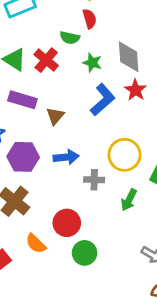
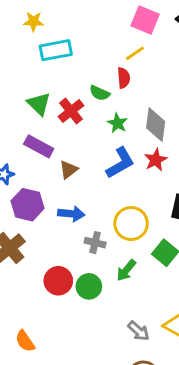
orange semicircle: (36, 244) -> (25, 341), moved
green circle: (85, 253) -> (89, 286), moved

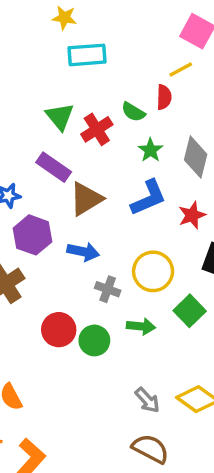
red star: (156, 160) -> (192, 215), moved
brown triangle: (69, 170) -> (86, 199), size x1.5
green arrow: (126, 270) -> (141, 326), turned -130

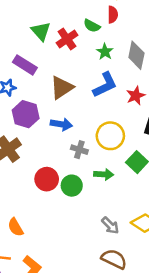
purple rectangle: (54, 167) -> (25, 65), moved

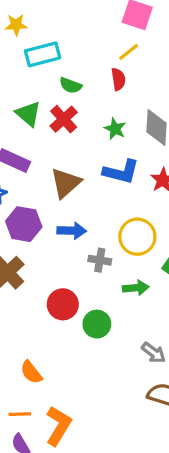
green semicircle: (92, 26) -> (71, 85), moved
blue L-shape: (105, 85) -> (121, 172), turned 48
green circle: (72, 186) -> (97, 324), moved

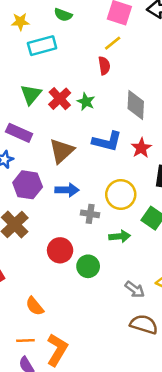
green semicircle: (71, 85) -> (63, 15), moved
green triangle: (28, 114) -> (31, 94), turned 30
green star: (115, 129) -> (86, 102), moved

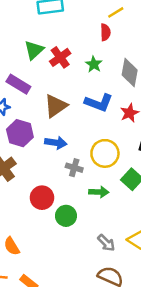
green star: (86, 102) -> (94, 64), moved

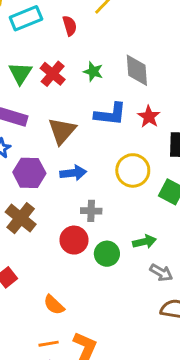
red semicircle: (105, 32) -> (70, 26), moved
gray cross: (74, 168) -> (91, 211), moved
green arrow: (99, 192) -> (144, 242), moved

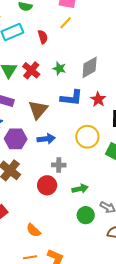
gray diamond: (137, 70) -> (90, 67), turned 65
green arrow: (144, 242) -> (80, 189), moved
green circle: (107, 254) -> (86, 215), moved

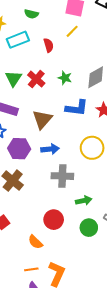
gray cross: (59, 165) -> (62, 176), size x1.5
red circle: (47, 185) -> (54, 220), moved

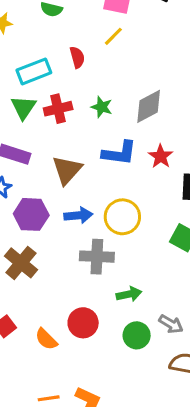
cyan rectangle: (18, 40) -> (34, 71), moved
red cross: (36, 79) -> (58, 109), turned 36
yellow circle: (92, 148) -> (122, 217), moved
orange semicircle: (35, 242) -> (46, 339), moved

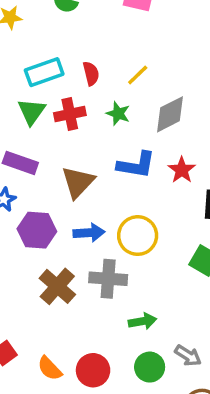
yellow line: (113, 36) -> (138, 75), moved
red semicircle: (77, 57) -> (91, 74), moved
brown cross: (21, 263) -> (57, 286), moved
red circle: (83, 323) -> (93, 370), moved

